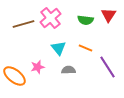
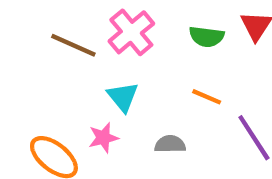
brown line: (24, 24) -> (73, 45), turned 40
cyan triangle: (59, 48) -> (123, 97), moved

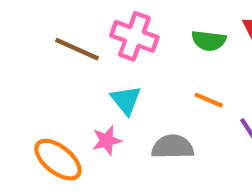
pink cross: (131, 32) -> (134, 36), turned -30
gray semicircle: (170, 144) -> (173, 147), size x1.4

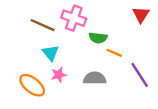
green semicircle: (209, 41) -> (98, 38), moved
cyan triangle: (126, 100) -> (51, 53), moved

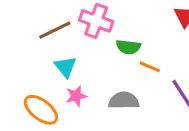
brown line: (43, 25) -> (55, 30), turned -50

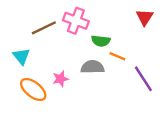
cyan triangle: (65, 67) -> (21, 56), moved
gray semicircle: (124, 101) -> (92, 67), moved

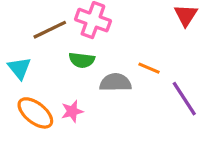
green semicircle: (101, 41) -> (82, 60), moved
pink star: (60, 79) -> (72, 111), moved

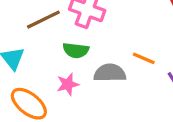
pink star: (72, 111) -> (68, 84), moved

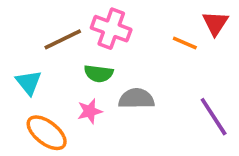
orange line: (144, 58) -> (185, 43), moved

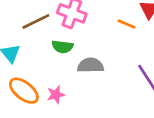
pink star: (90, 111) -> (56, 95), moved

